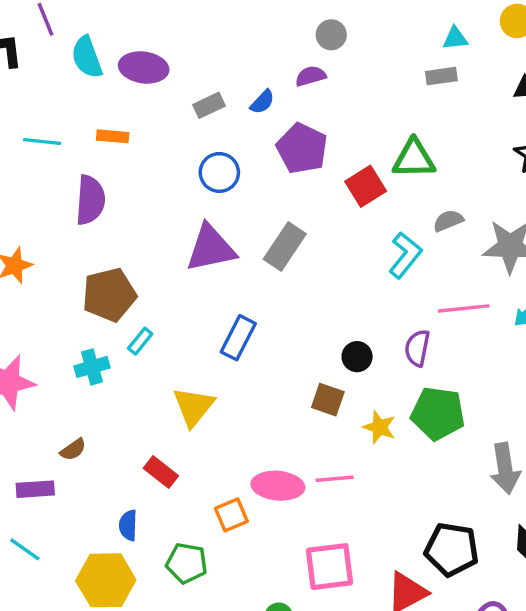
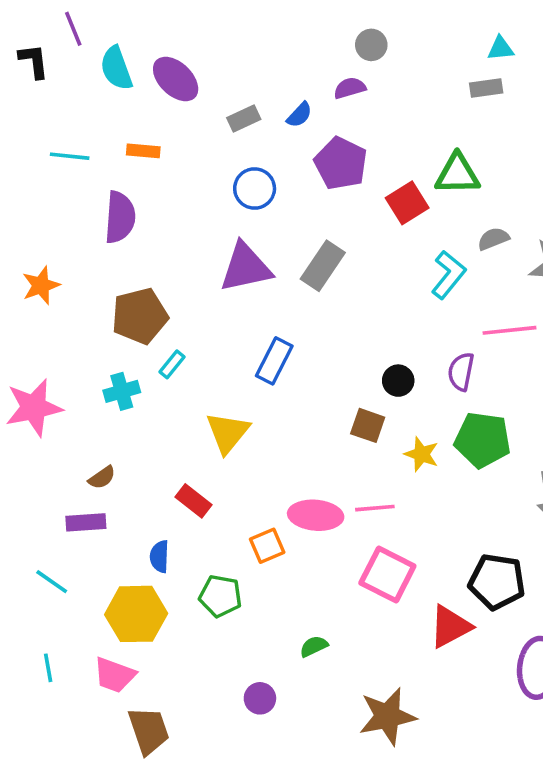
purple ellipse: (144, 67) -> (176, 79), turned 36
purple rectangle: (35, 489) -> (86, 522), moved
pink square: (329, 567) -> (387, 574), moved, turned 34

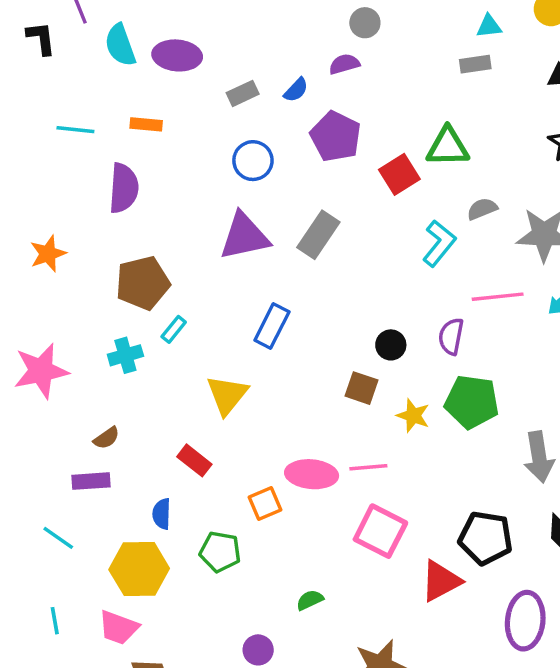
purple ellipse: (176, 79) -> (177, 55), turned -39

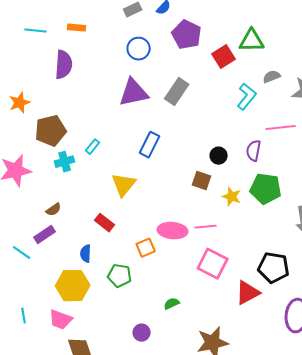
brown pentagon: (143, 283) -> (51, 131), moved
purple rectangle: (91, 481) -> (45, 235), turned -30
cyan line: (58, 538) -> (22, 253), moved

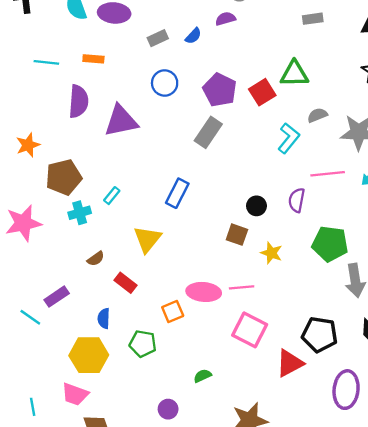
purple pentagon: (187, 35) -> (220, 90), moved
purple triangle: (134, 93) -> (121, 121), moved
green pentagon: (266, 189) -> (330, 244), moved
brown semicircle: (54, 210) -> (96, 259), moved
cyan line: (24, 316) -> (33, 407), moved

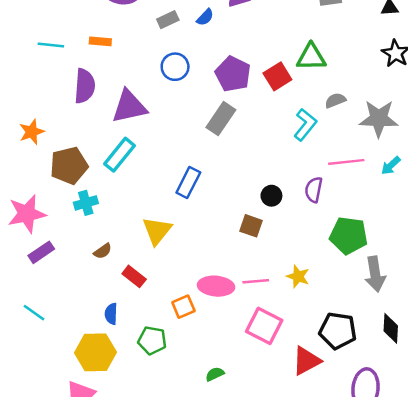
cyan rectangle: (112, 196) -> (120, 155), moved, size x1.8
yellow star: (271, 253) -> (298, 276), moved
purple rectangle: (57, 297) -> (41, 252), moved

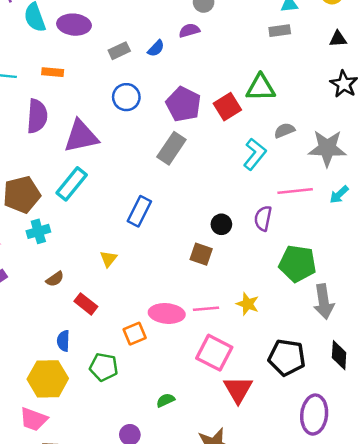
yellow triangle: (157, 231) -> (108, 259), size x0.6
red triangle: (306, 361) -> (238, 390), moved, turned -32

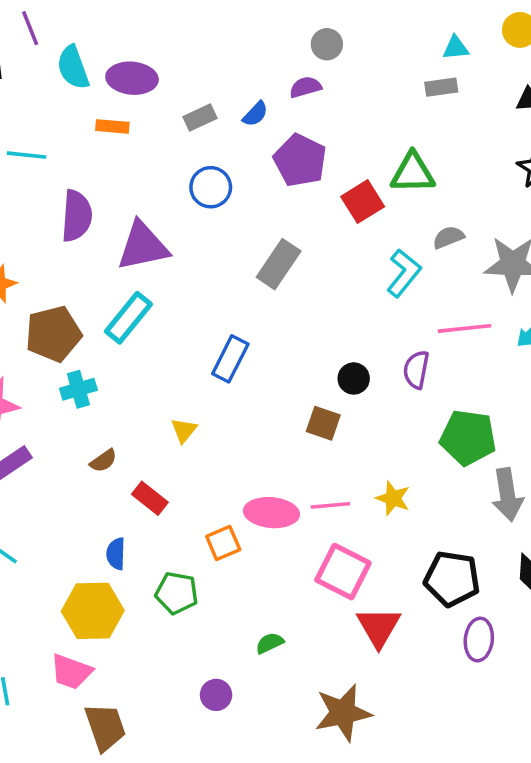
orange rectangle: (53, 72) -> (112, 126), moved
purple pentagon: (183, 104) -> (300, 160), moved
purple ellipse: (314, 415) -> (479, 639), moved, size x0.7

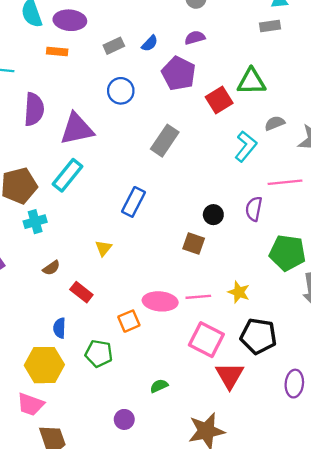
purple semicircle: (305, 87) -> (195, 38), moved
black pentagon: (452, 579) -> (258, 336), moved

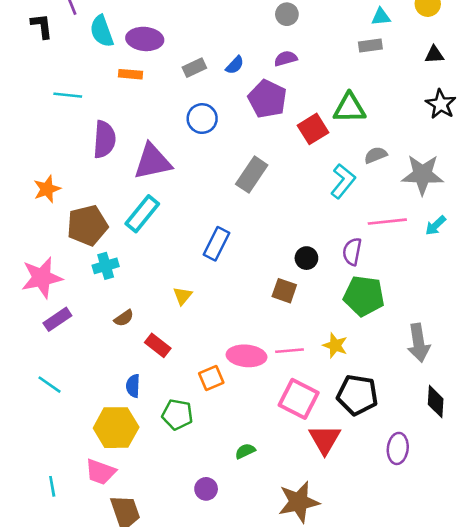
green pentagon: (287, 253) -> (364, 296), moved

